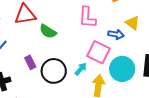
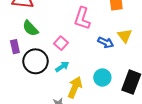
green semicircle: (48, 31) -> (30, 28), moved
pink square: (98, 52) -> (61, 43), moved, size x0.6
cyan circle: (122, 69) -> (102, 78), size x0.7

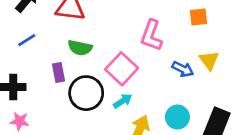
green semicircle: (30, 28) -> (80, 48), turned -36
pink square: (61, 43) -> (122, 69), size x1.6

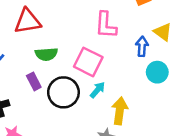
blue arrow: (183, 69) -> (142, 46), turned -96
cyan circle: (177, 117) -> (157, 72), moved

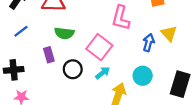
cyan circle: (157, 72) -> (143, 76), moved
black circle: (63, 92) -> (73, 69), size x0.7

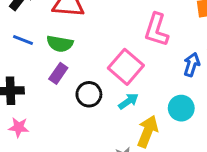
blue line: (21, 31) -> (23, 40), turned 56
green semicircle: (64, 33) -> (60, 44), moved
purple rectangle: (49, 55) -> (58, 73), turned 48

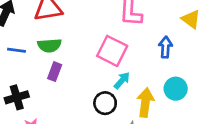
blue arrow: (192, 65) -> (165, 47), moved
black circle: (89, 94) -> (105, 103), moved
cyan circle: (181, 108) -> (176, 89), moved

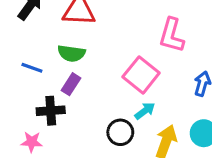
blue line: (17, 50) -> (32, 68), moved
black cross: (17, 97) -> (51, 111), moved

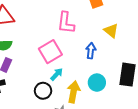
pink square: (141, 75) -> (50, 52), turned 30

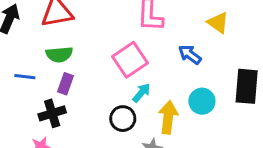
blue arrow: (91, 51) -> (190, 55), turned -56

